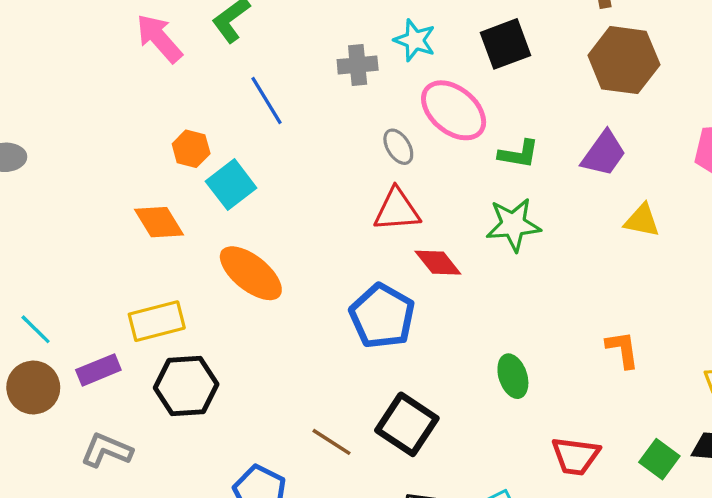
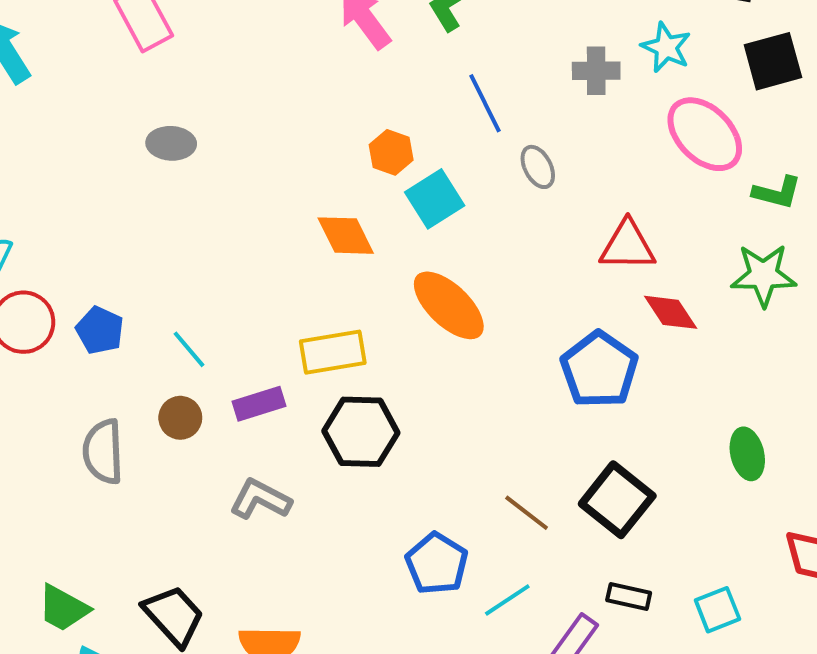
gray ellipse: (398, 147) -> (538, 167), moved
brown circle: (33, 388) -> (180, 418), size x0.7

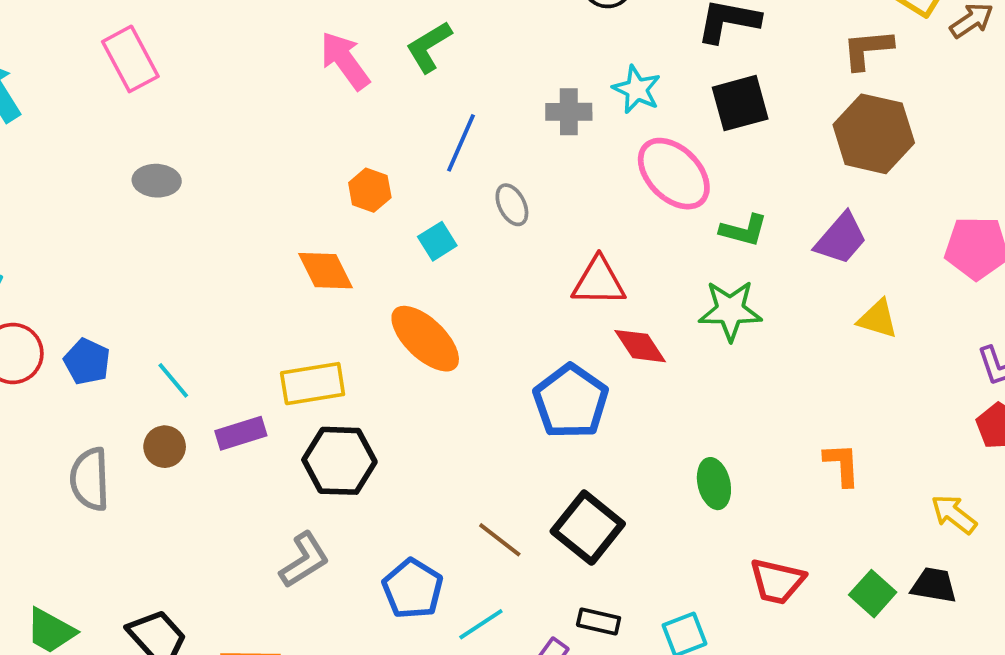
blue line: (485, 103) -> (461, 143), turned 50
cyan square: (435, 199) -> (437, 241), moved, size x0.7
gray L-shape: (260, 499) -> (304, 560), moved, turned 120

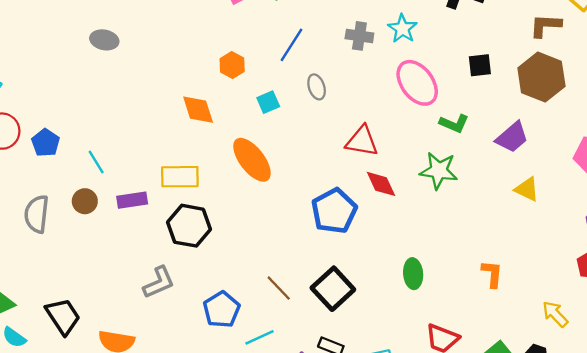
black square: (740, 103) -> (480, 65), moved, size x0.7

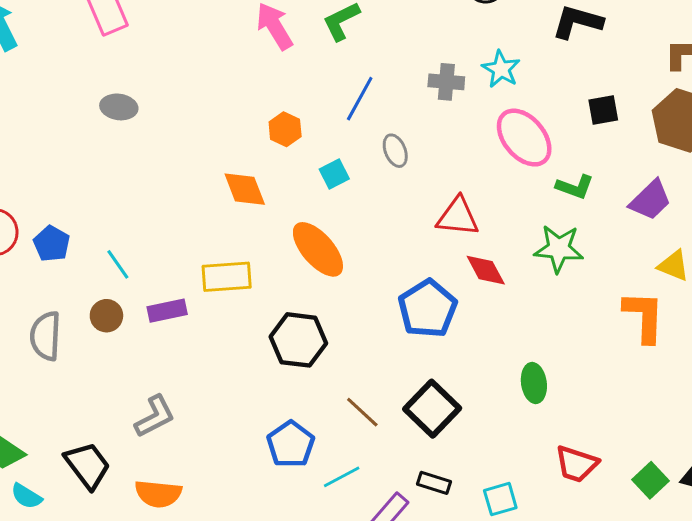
black hexagon: (189, 226) -> (298, 340), moved
orange L-shape: (492, 274) -> (644, 317), moved, size x1.5
gray L-shape: (159, 282) -> (155, 416), moved

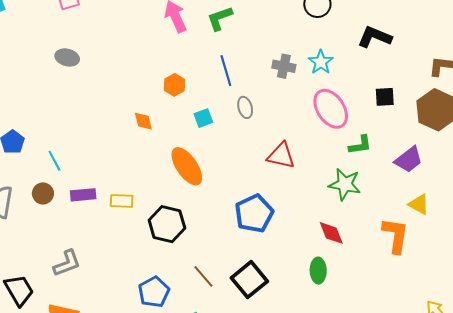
blue line: (360, 99) -> (226, 71), turned -52
green L-shape: (575, 187) -> (360, 145), turned -35
orange diamond: (245, 189) -> (143, 121), size x0.7
red diamond: (486, 270) -> (331, 233), moved
yellow rectangle: (227, 277) -> (122, 201), moved, size x0.7

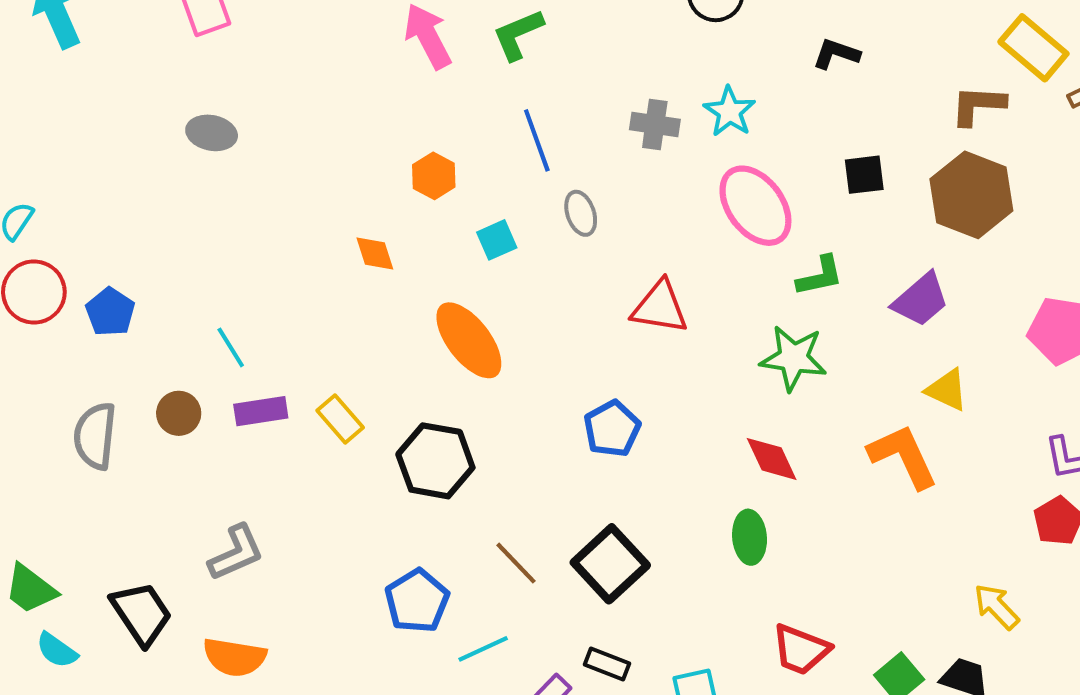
black L-shape: (375, 37) -> (836, 54), size x0.7
cyan line: (54, 161) -> (231, 347), moved
yellow rectangle: (122, 201) -> (340, 419), turned 50
blue pentagon: (254, 214) -> (612, 429), size x0.7
orange L-shape: (396, 235) -> (903, 456), turned -30

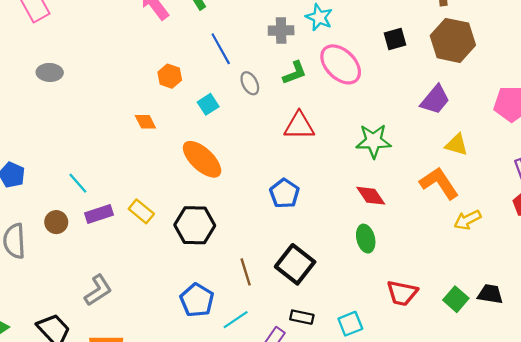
green L-shape: (820, 276) -> (295, 73), moved
brown line: (516, 563) -> (246, 272), turned 36
yellow arrow: (996, 607) -> (467, 220), moved, turned -64

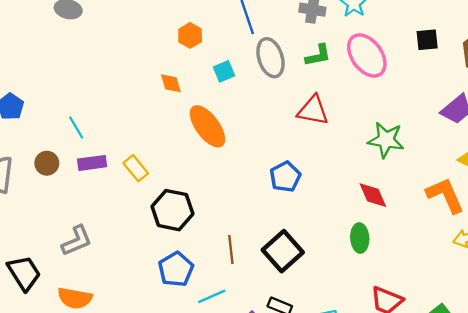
gray ellipse: (250, 83) -> (270, 58), size x1.6
orange diamond: (145, 122) -> (171, 83), moved
black hexagon: (195, 225) -> (172, 210), moved

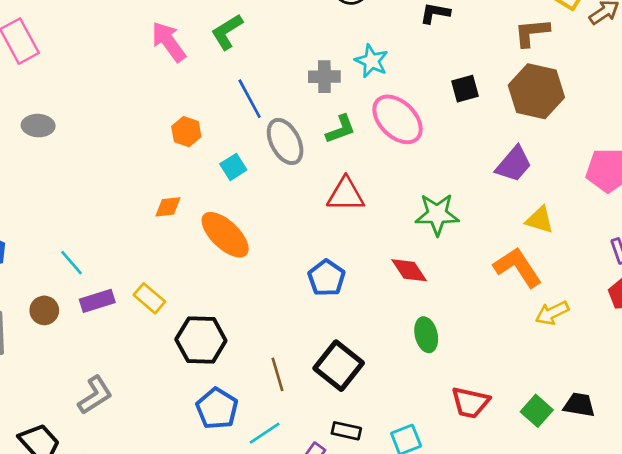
orange diamond: (171, 83) -> (168, 207), moved, turned -70
red diamond: (373, 195) -> (409, 270), moved

